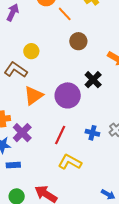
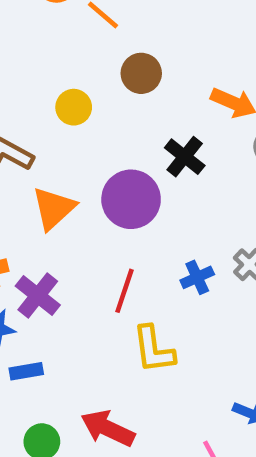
yellow circle: (31, 51) -> (74, 107), moved
blue cross: (92, 133) -> (197, 277), turned -32
yellow L-shape: (70, 162) -> (154, 349), turned -120

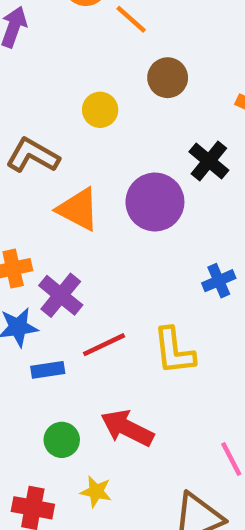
orange triangle: (54, 208) -> (78, 209), turned -51
red line: (124, 291) -> (104, 345), moved, turned 45

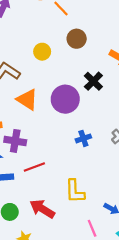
blue cross: (219, 281) -> (83, 138), moved
purple cross: (61, 295) -> (15, 141), turned -35
yellow L-shape: (174, 351) -> (75, 191), moved

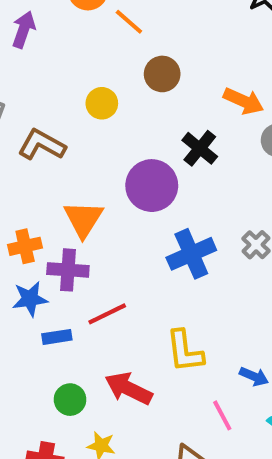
orange triangle: (27, 100) -> (83, 219), moved, turned 35
blue cross: (83, 138) -> (191, 254), size x1.6

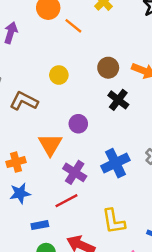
brown circle: (162, 74) -> (108, 68), moved
purple circle: (152, 186) -> (78, 124), moved, size x0.6
purple cross: (68, 270) -> (75, 172), moved, turned 30
blue rectangle: (57, 337) -> (40, 225), moved

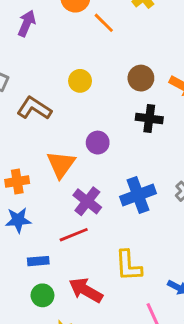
black cross: (118, 100) -> (149, 118), turned -35

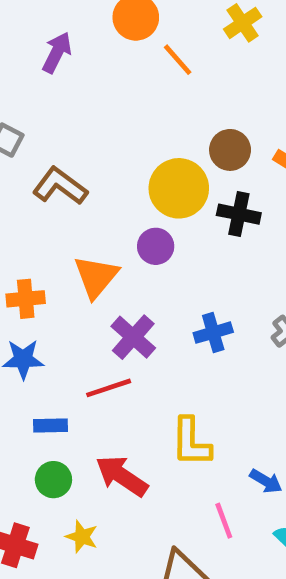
yellow circle: (80, 81) -> (179, 188), moved, size x1.6
blue cross: (138, 195) -> (213, 333), size x0.7

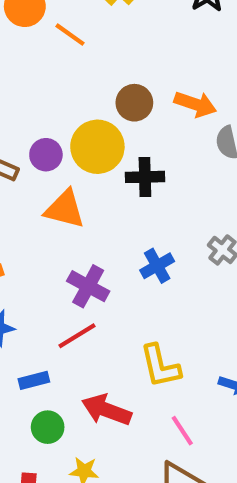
black cross: (239, 214) -> (145, 177), moved
purple circle: (156, 246) -> (46, 155), moved
orange triangle: (96, 277) -> (65, 209), moved, turned -42
pink line: (224, 521) -> (182, 431), moved

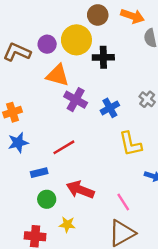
purple cross: (88, 286) -> (76, 100), moved
yellow L-shape: (160, 366) -> (130, 144), moved

